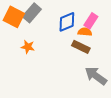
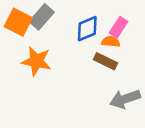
orange star: (28, 47) -> (36, 61), size x1.6
gray arrow: (96, 76) -> (125, 99), turned -55

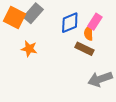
orange semicircle: (111, 42) -> (89, 33), turned -96
orange star: (36, 61) -> (29, 49), size x0.7

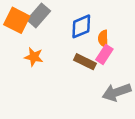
pink rectangle: (95, 22) -> (104, 54), moved
brown rectangle: (84, 49) -> (85, 62), moved

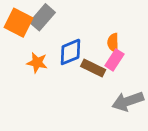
blue diamond: (81, 26) -> (70, 52), moved

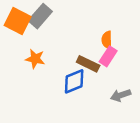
blue diamond: (70, 52) -> (74, 81), moved
gray arrow: (128, 101) -> (121, 95), size x0.7

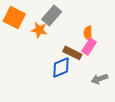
gray rectangle: (40, 16) -> (52, 16), moved
orange star: (35, 59) -> (39, 30), moved

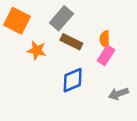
orange star: (39, 30) -> (37, 50), moved
brown rectangle: (72, 53) -> (71, 42), moved

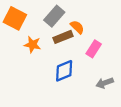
orange semicircle: (105, 39) -> (77, 27), moved, turned 136
brown rectangle: (71, 42) -> (63, 37), turned -48

